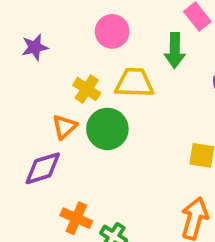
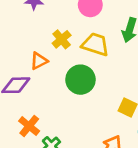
green circle: (107, 129) -> (80, 80), moved

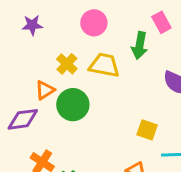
green circle: (80, 80) -> (73, 105), moved

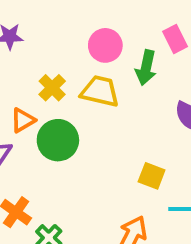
pink circle: (94, 23) -> (105, 45), moved

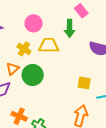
pink circle: (105, 45) -> (34, 23), moved

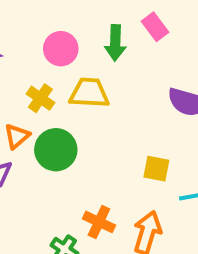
green arrow: (70, 28) -> (115, 43), moved
orange cross: (19, 116) -> (99, 222), moved

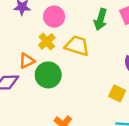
pink circle: (61, 49) -> (54, 17), moved
yellow square: (156, 169) -> (117, 93), moved

